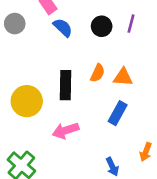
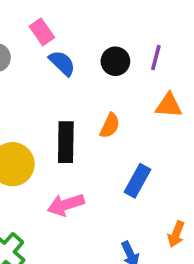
orange triangle: (123, 77) -> (169, 105), moved

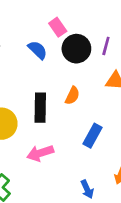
pink rectangle: (42, 32) -> (58, 27), moved
black circle: (115, 61) -> (76, 49), size x1.4

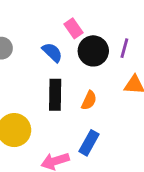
black rectangle: (40, 108) -> (55, 95), moved
blue rectangle: (93, 136) -> (89, 143), moved

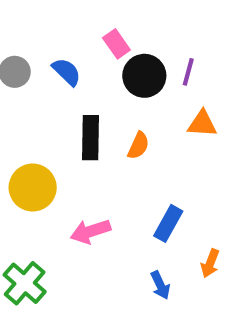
blue semicircle: (52, 52) -> (67, 72), moved
blue rectangle: (89, 143) -> (168, 223), moved

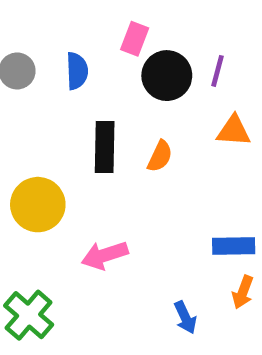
pink rectangle: (116, 44) -> (135, 39), turned 56
blue semicircle: (67, 72) -> (77, 71), turned 44
blue rectangle: (168, 223) -> (234, 246), moved, turned 60

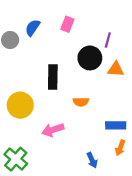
blue semicircle: (77, 71) -> (33, 28), moved, turned -144
black circle: (167, 76) -> (90, 58), moved
orange semicircle: (160, 156) -> (81, 102), moved, turned 64

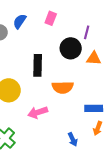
orange semicircle: (81, 102) -> (63, 87), size x1.5

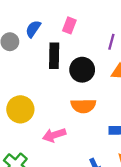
black circle: (71, 48) -> (82, 70), moved
black rectangle: (38, 65) -> (54, 56), moved

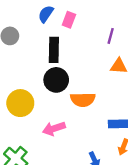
blue semicircle: (33, 29) -> (46, 14), moved
black circle: (82, 70) -> (56, 80), moved

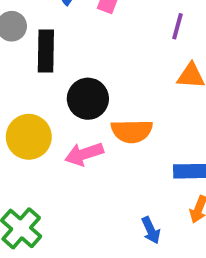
black rectangle: (54, 50) -> (46, 51), moved
pink arrow: (54, 129) -> (84, 154), moved

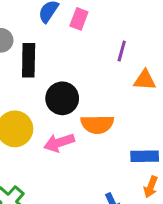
purple line: (178, 26) -> (122, 51), moved

